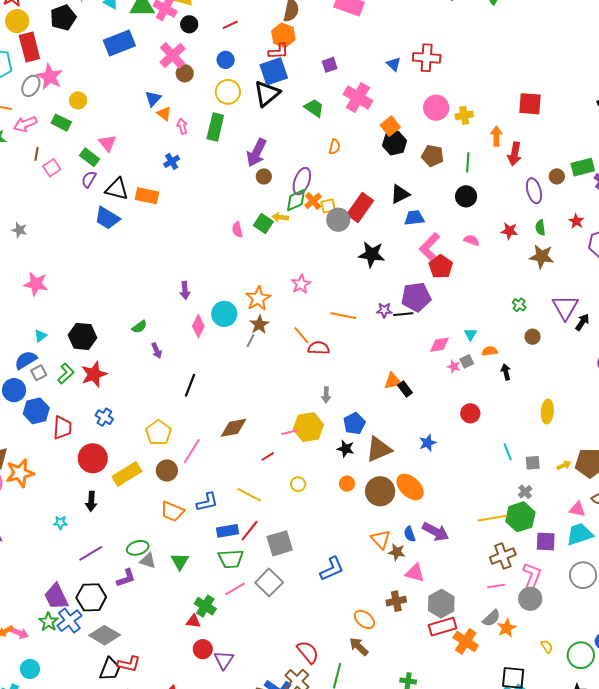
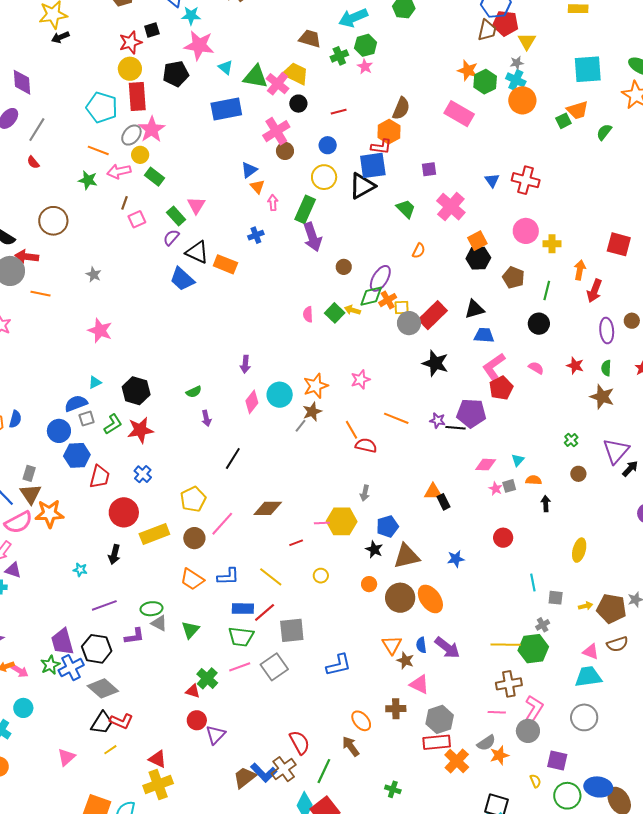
yellow circle: (78, 100) -> (140, 155), moved
purple arrow: (257, 153) -> (312, 237), moved, turned -56
purple square: (546, 542) -> (557, 760), moved

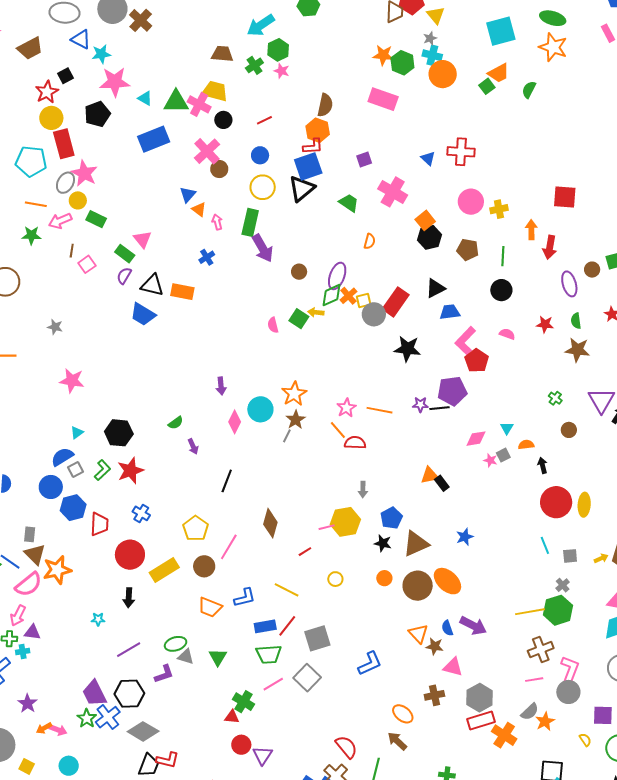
pink star: (360, 379) -> (346, 408), moved
brown diamond: (268, 508) -> (270, 523), turned -64
red circle: (503, 538) -> (556, 502), moved, size x1.6

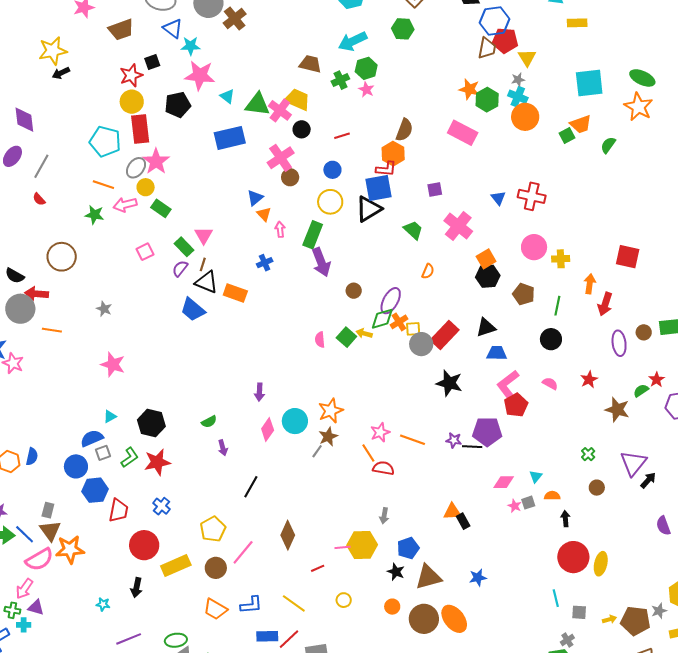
brown line: (72, 251) -> (203, 264), moved
green semicircle: (576, 321) -> (641, 391), moved, turned 56
red star: (545, 324) -> (589, 380), turned 30

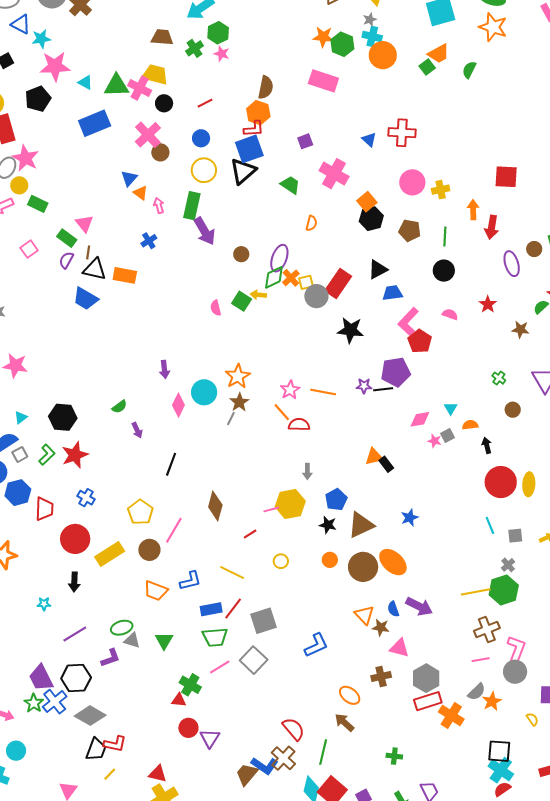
brown star: (617, 410) -> (520, 329), size x0.7

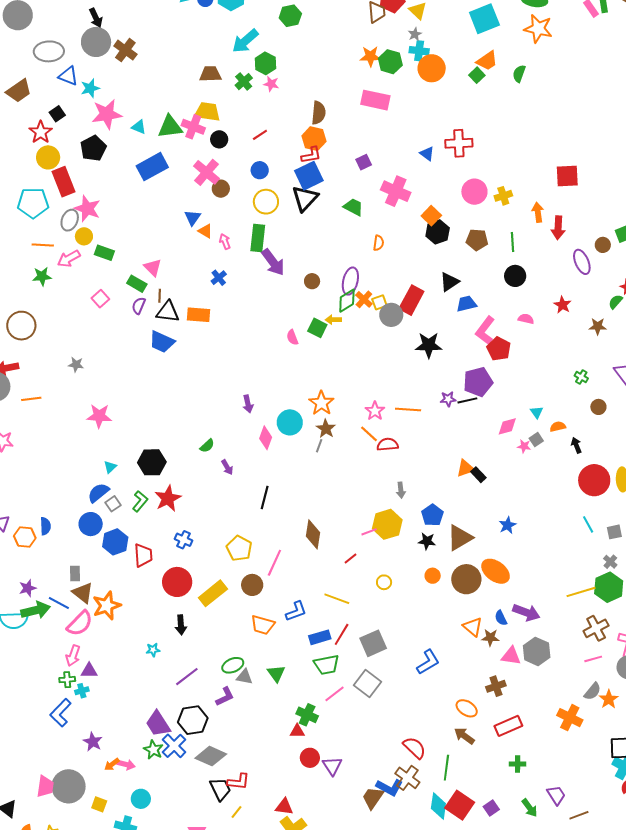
gray hexagon: (426, 678) -> (537, 651), moved
red rectangle: (428, 701) -> (508, 726), moved
black trapezoid: (96, 749) -> (220, 789), turned -40

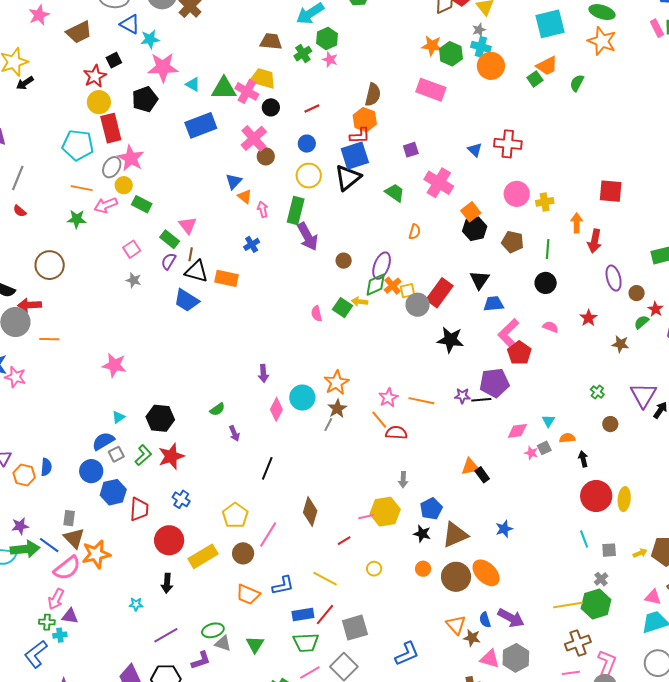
brown circle: (603, 245) -> (637, 293), moved
black triangle: (449, 282) -> (480, 280), turned -30
gray star: (76, 365) -> (134, 280), moved

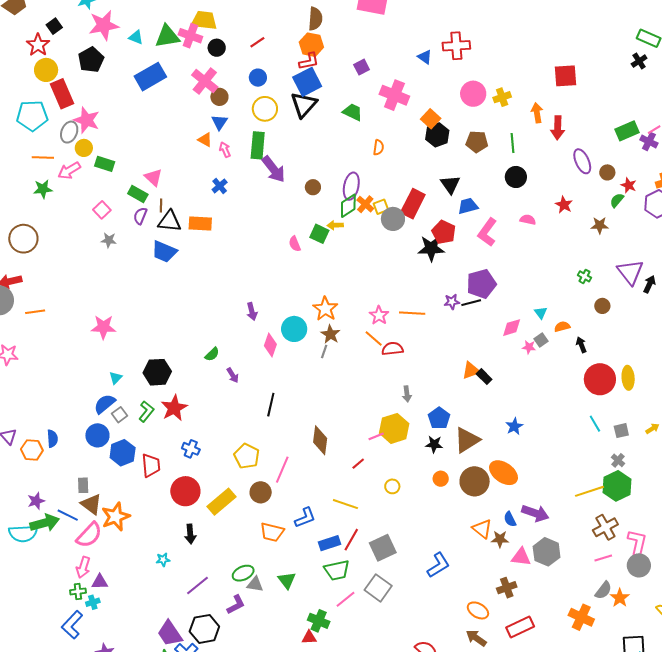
blue triangle: (234, 181) -> (219, 122), moved
red pentagon: (519, 353) -> (444, 232), moved

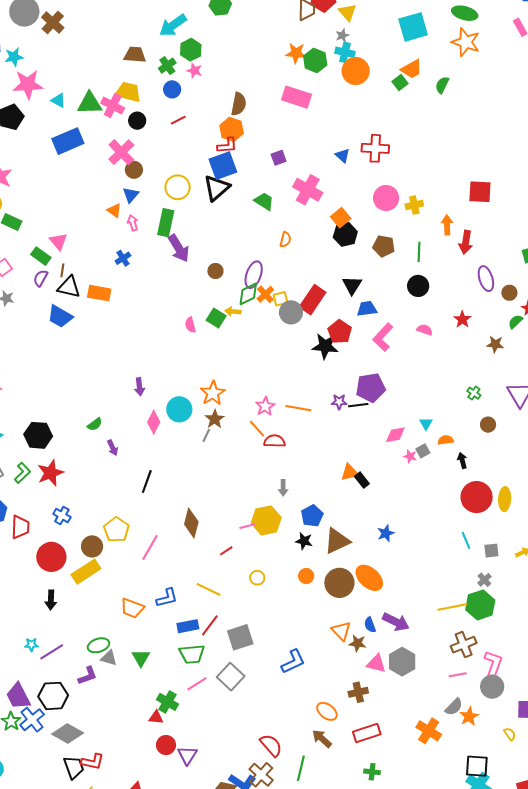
blue circle: (258, 78) -> (172, 89), moved
brown circle: (261, 492) -> (92, 546), moved
cyan star: (163, 560) -> (31, 645), moved

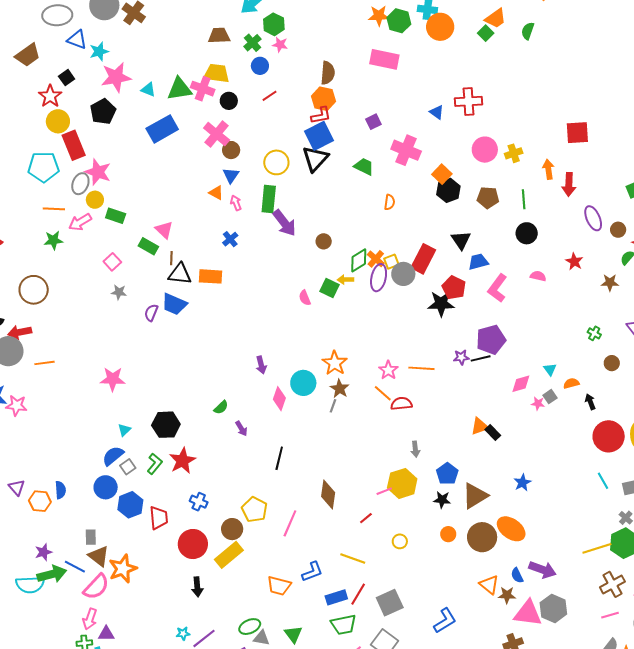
purple ellipse: (254, 275) -> (379, 278), moved
purple semicircle: (41, 278) -> (151, 313), moved
pink triangle: (376, 664) -> (528, 613), size x1.4

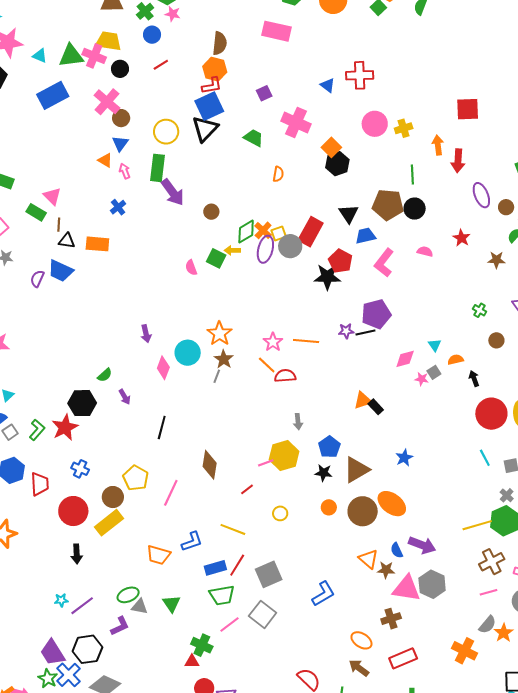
brown pentagon: (488, 198) -> (388, 205), moved, size x1.4
black triangle: (180, 274) -> (67, 241), size x0.7
black hexagon: (166, 425) -> (82, 403), moved

